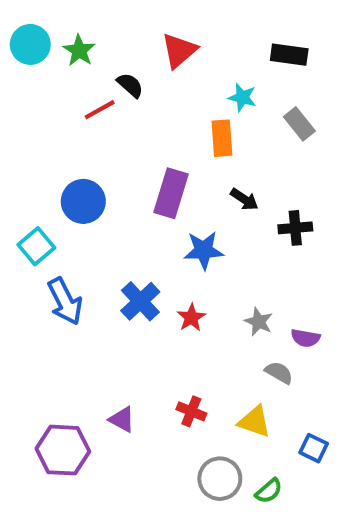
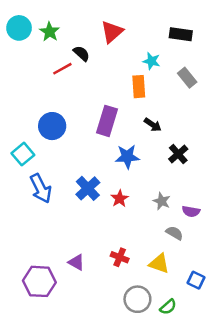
black cross: (295, 228) -> (178, 154), moved, turned -36

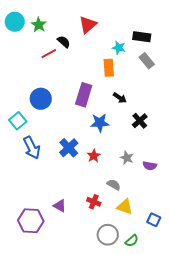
black rectangle: (181, 34) -> (142, 37), moved
gray semicircle: (174, 233) -> (114, 185), moved

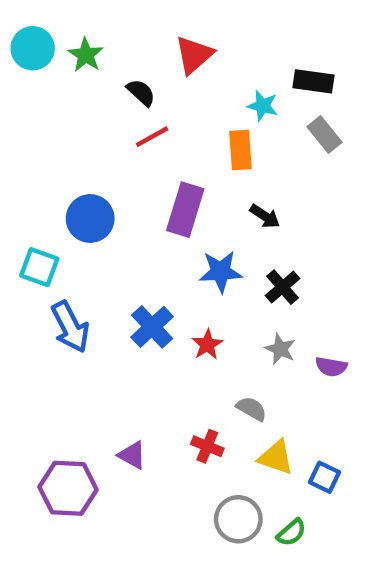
red line: (49, 54) -> (152, 137), moved
cyan square: (18, 121) -> (39, 267), turned -30
black cross: (140, 121) -> (283, 287), moved
blue square: (154, 220) -> (325, 477), moved

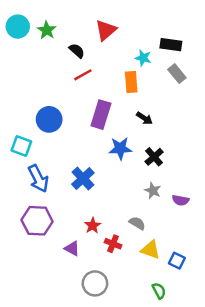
red star: (207, 345) -> (93, 226), moved
purple hexagon: (68, 488) -> (37, 221), moved
gray circle: (238, 519) -> (95, 283), moved
green semicircle: (291, 533) -> (159, 291), turned -77

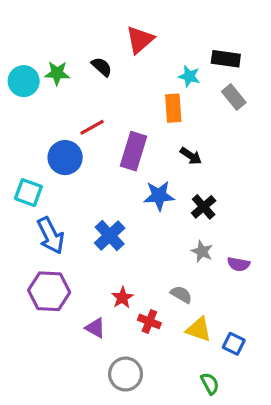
cyan circle: (18, 27) -> (24, 81), moved
green star: (47, 30) -> (57, 73), moved, turned -30
red line: (83, 75) -> (92, 127), moved

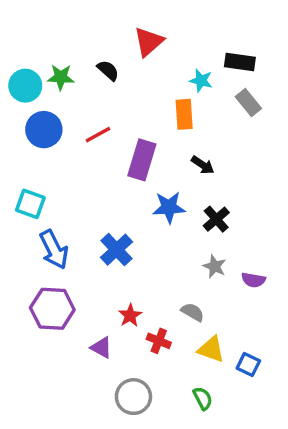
blue circle: (65, 158) -> (44, 130), moved
green semicircle: (210, 384) -> (203, 398), moved

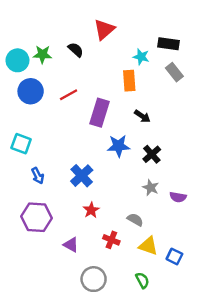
blue arrow: (54, 250) -> (38, 176), size x0.6
red star: (130, 315) -> (91, 210), moved

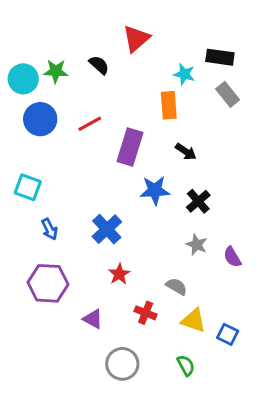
purple semicircle: (178, 197) -> (232, 257), turned 49

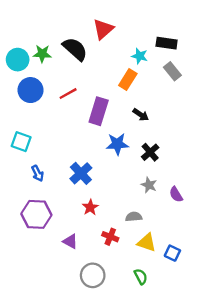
black semicircle: (99, 65) -> (75, 49), size x1.6
orange rectangle: (169, 105) -> (128, 79), turned 36
gray semicircle: (177, 286) -> (134, 217), turned -35

